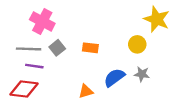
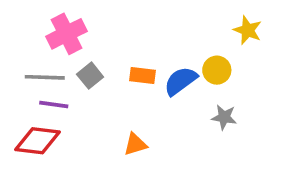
yellow star: (157, 19) -> (248, 30), size x0.7
pink cross: (42, 21) -> (66, 34), turned 35
blue semicircle: (114, 78) -> (181, 81), moved

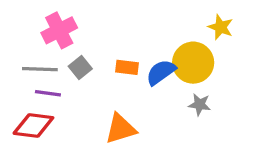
yellow circle: (217, 70) -> (193, 63), size x1.6
orange triangle: (135, 144) -> (121, 129), size x1.5

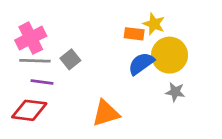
yellow star: (221, 27) -> (154, 24), moved
pink cross: (59, 30) -> (31, 38), moved
orange rectangle: (127, 67) -> (134, 34), moved

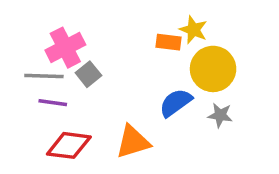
pink cross: (31, 38) -> (65, 48), moved
blue semicircle: (141, 64) -> (176, 103), moved
red diamond: (29, 110) -> (69, 145), moved

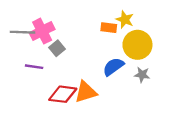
gray line: (44, 76) -> (23, 32), moved
red diamond: (69, 145) -> (63, 94), moved

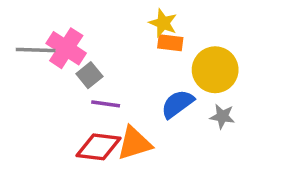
yellow star: (125, 20) -> (163, 23), moved
pink cross: (42, 31) -> (66, 48), turned -30
purple line: (34, 67) -> (106, 104), moved

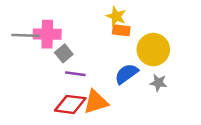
pink cross: (66, 48) -> (47, 34), turned -32

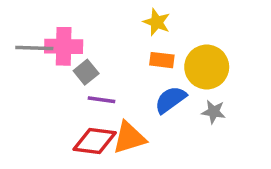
orange rectangle: (121, 30) -> (162, 60), moved

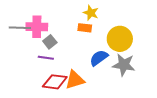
orange rectangle: (162, 60) -> (85, 28), moved
purple line: (102, 100) -> (46, 58), moved
gray star: (214, 112) -> (124, 65), size x1.6

